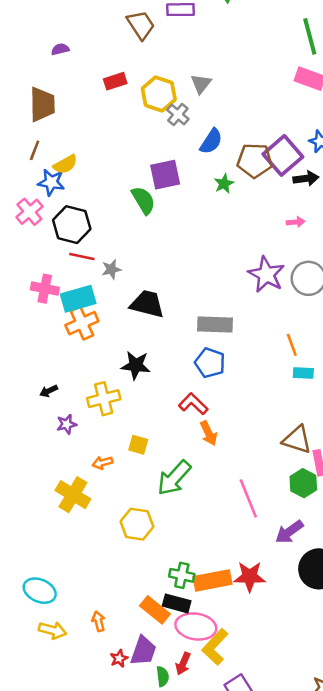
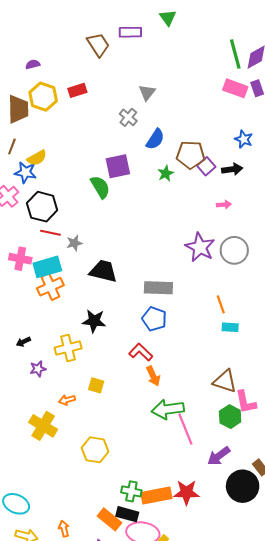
yellow hexagon: (159, 94) -> (43, 97), moved
purple square: (283, 155) -> (206, 166), moved, size x0.6
green arrow: (174, 478) -> (168, 409), moved, turned 40

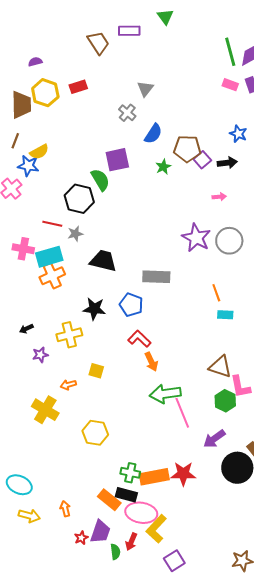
pink rectangle: (235, 88) -> (230, 85), size x0.7
black hexagon: (42, 207) -> (79, 199), moved
blue pentagon: (154, 319) -> (131, 305), moved

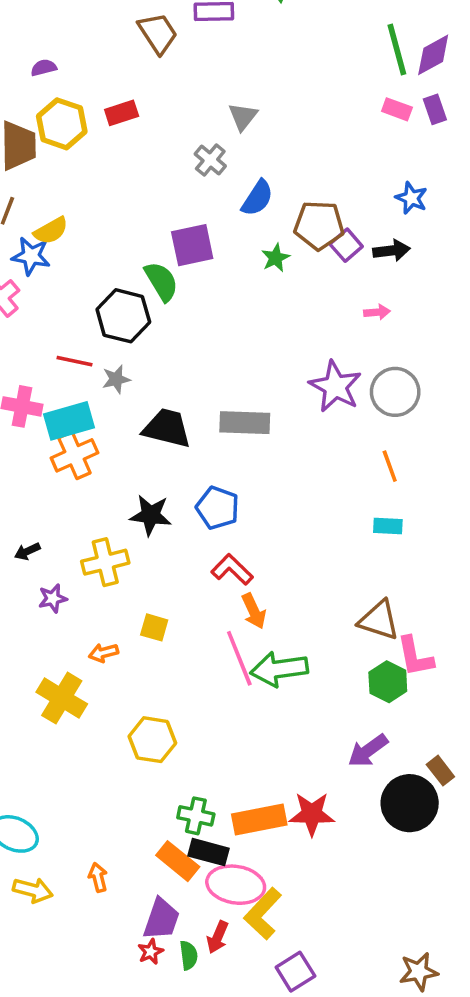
gray rectangle: (156, 277) -> (245, 423), moved
orange line: (216, 293) -> (390, 466), moved
pink line: (182, 413) -> (239, 658), moved
green cross: (130, 473) -> (196, 816), moved
red star: (81, 538) -> (151, 952), moved

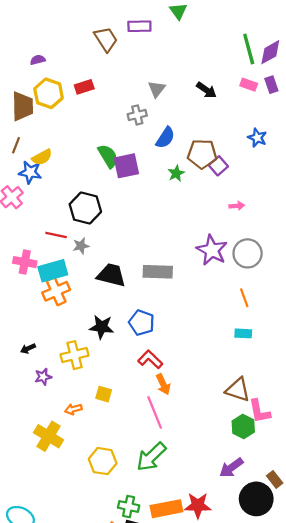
gray cross: (210, 160) -> (137, 115), turned 36
black arrow: (391, 251) -> (206, 90), moved, turned 42
green semicircle: (161, 281) -> (108, 156), moved
green arrow: (279, 669) -> (151, 457), moved, turned -36

